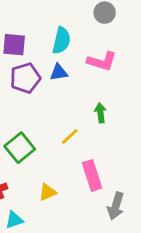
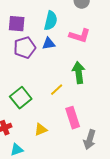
green arrow: (100, 113) -> (79, 73), size x1.5

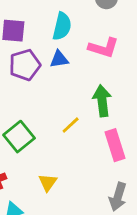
pink rectangle: (73, 118) -> (115, 145), moved
yellow triangle: (41, 130) -> (48, 182), turned -32

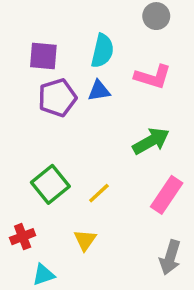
green arrow: (102, 101) -> (151, 141), turned 68
yellow line: (71, 125) -> (99, 193), moved
pink rectangle: (115, 145) -> (167, 195), turned 52

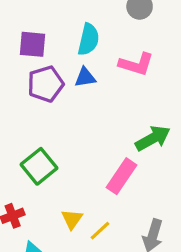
green arrow: (151, 141) -> (153, 138), moved
yellow line: (99, 193) -> (100, 231), moved
pink rectangle: (167, 195) -> (121, 176), moved

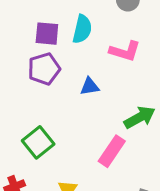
purple square: (32, 44) -> (47, 34), moved
blue triangle: (85, 77) -> (90, 86), moved

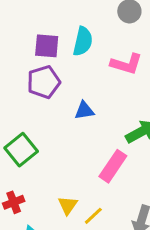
blue triangle: (90, 86) -> (84, 111), moved
green square: (38, 142) -> (21, 150), moved

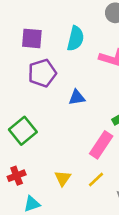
purple square: (47, 46) -> (32, 38), moved
yellow line: (93, 216) -> (96, 179), moved

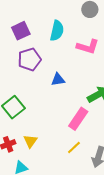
purple square: (32, 38) -> (21, 31), turned -30
yellow triangle: (63, 178) -> (30, 141), moved

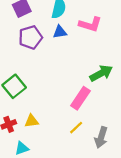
blue triangle: (58, 80) -> (60, 32), moved
yellow triangle: (30, 141) -> (32, 121), turned 48

